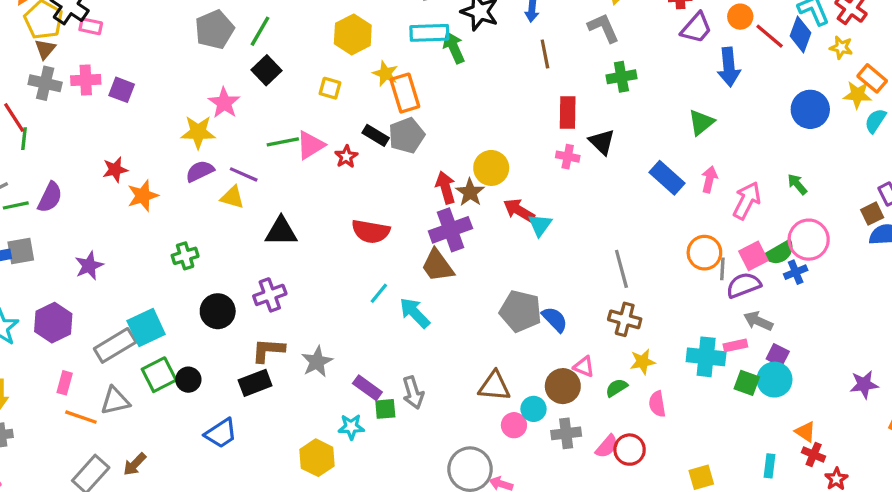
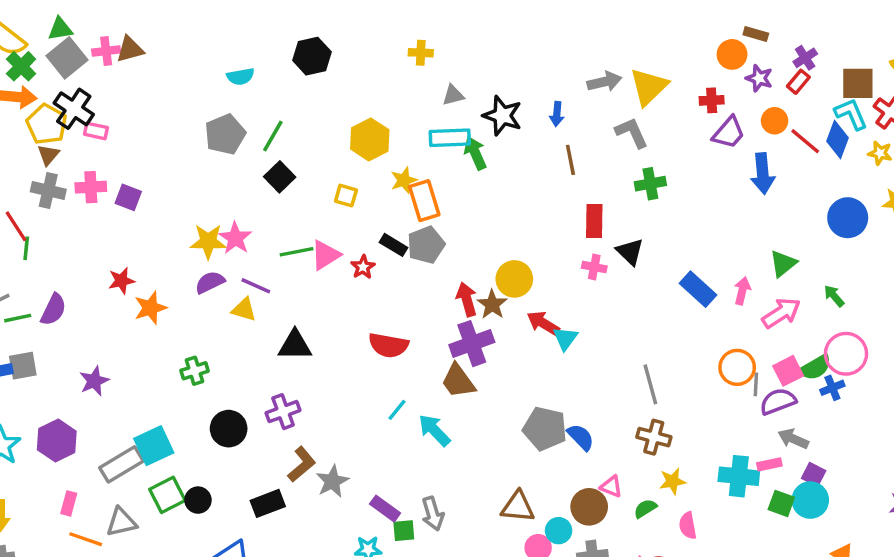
yellow star: (385, 74) -> (404, 180), turned 30
pink star: (224, 103) -> (235, 238), moved
green triangle: (701, 122) -> (783, 264), moved
pink arrow: (747, 201) -> (781, 313), turned 30
brown L-shape: (268, 350) -> (302, 464), moved, turned 136

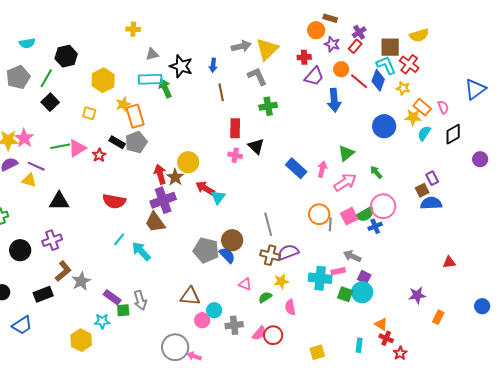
black hexagon: (312, 56) -> (66, 56), moved
purple semicircle: (778, 401) -> (288, 252), moved
brown circle: (589, 507) -> (232, 240), moved

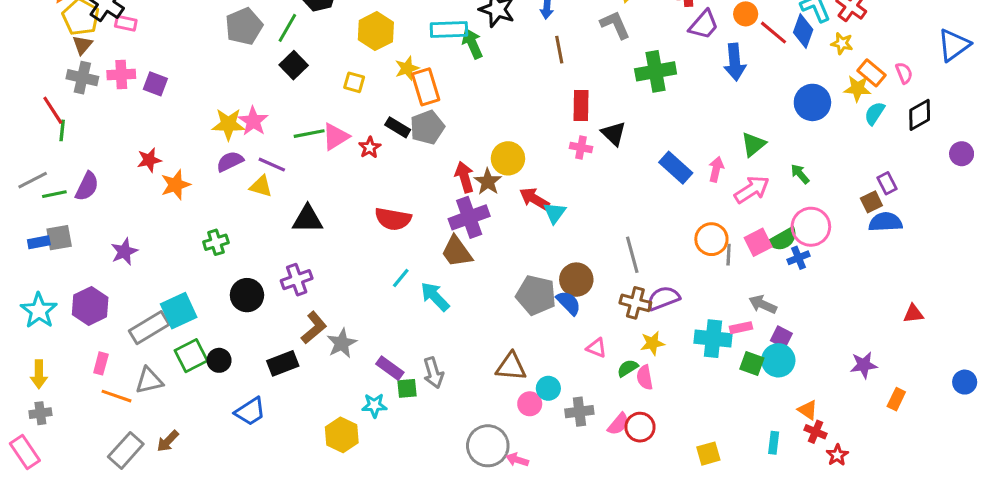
green cross: (268, 106) -> (656, 71), moved, size x1.4
pink semicircle: (290, 307) -> (645, 377), moved

